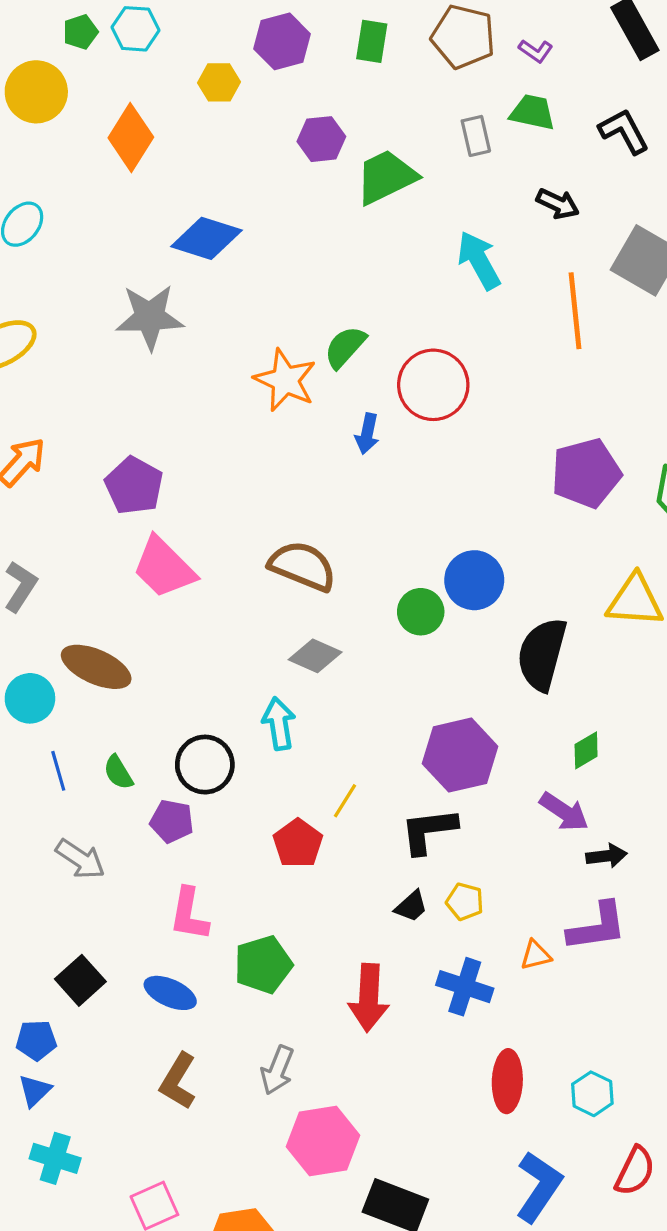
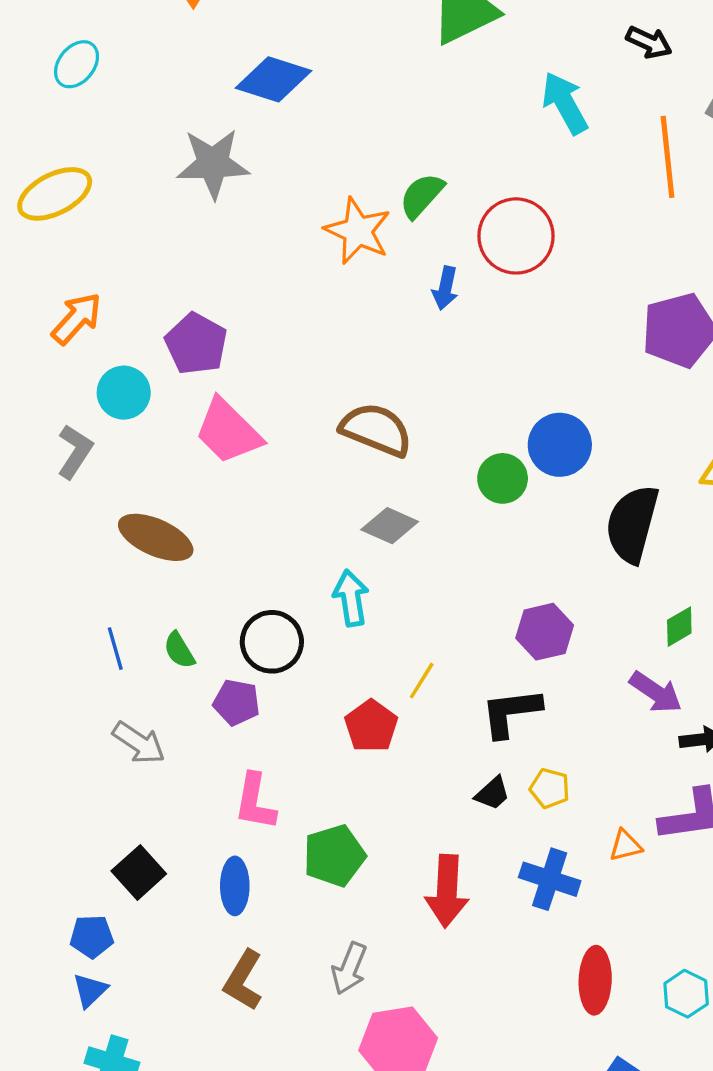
cyan circle: (30, 698) -> (124, 393), moved
purple hexagon: (460, 755) -> (545, 632), size x0.7
blue ellipse: (170, 993) -> (235, 886), turned 66

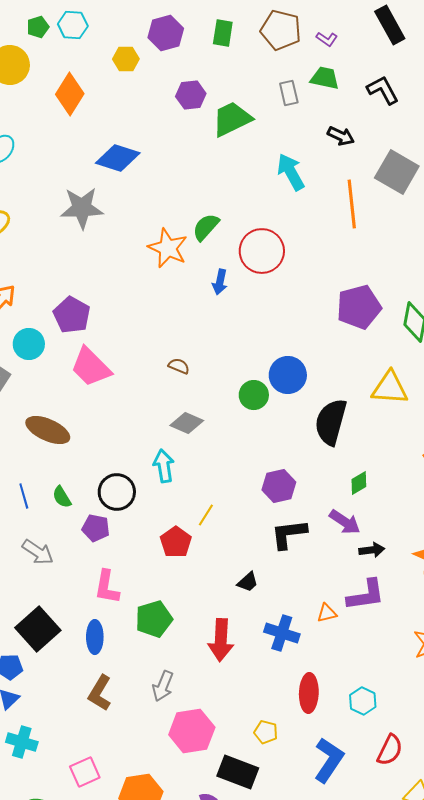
brown semicircle: (376, 430) -> (179, 366), size x0.5
black L-shape: (511, 713) -> (289, 534), moved
yellow pentagon: (550, 788) -> (266, 732), moved
black square: (139, 872) -> (38, 629), size x1.4

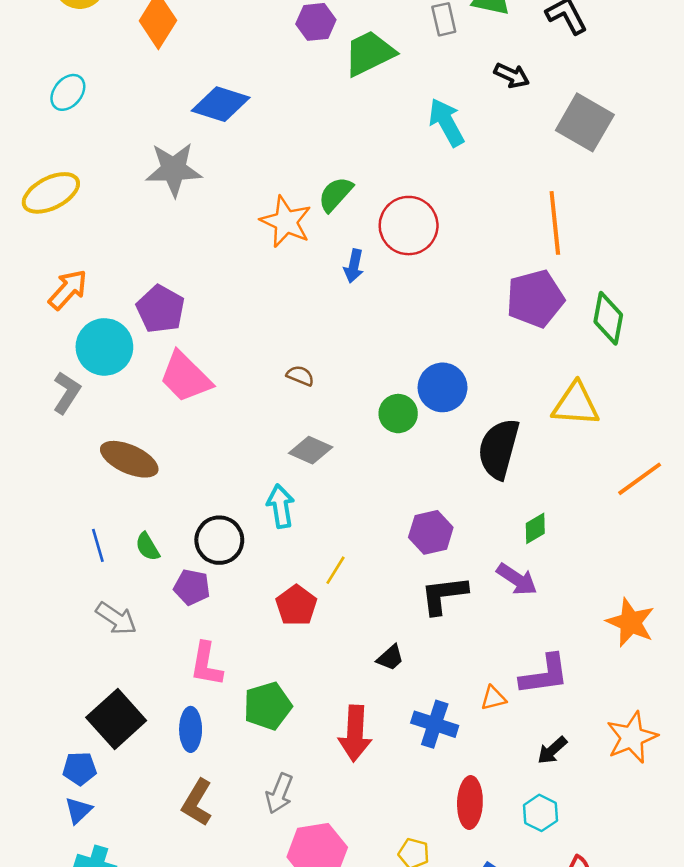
orange line: (352, 204) -> (555, 223), moved
cyan circle: (29, 344) -> (104, 347), size x1.4
black arrow: (372, 550) -> (552, 750), moved, turned 145

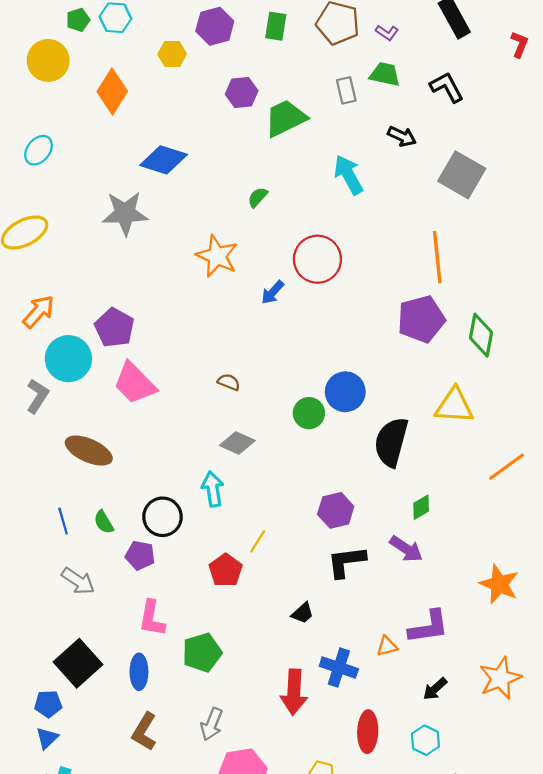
green semicircle: (335, 194) -> (258, 197), moved, size x0.7
blue arrow: (354, 266) -> (273, 292), turned 30
red arrow: (355, 733) -> (294, 692), moved

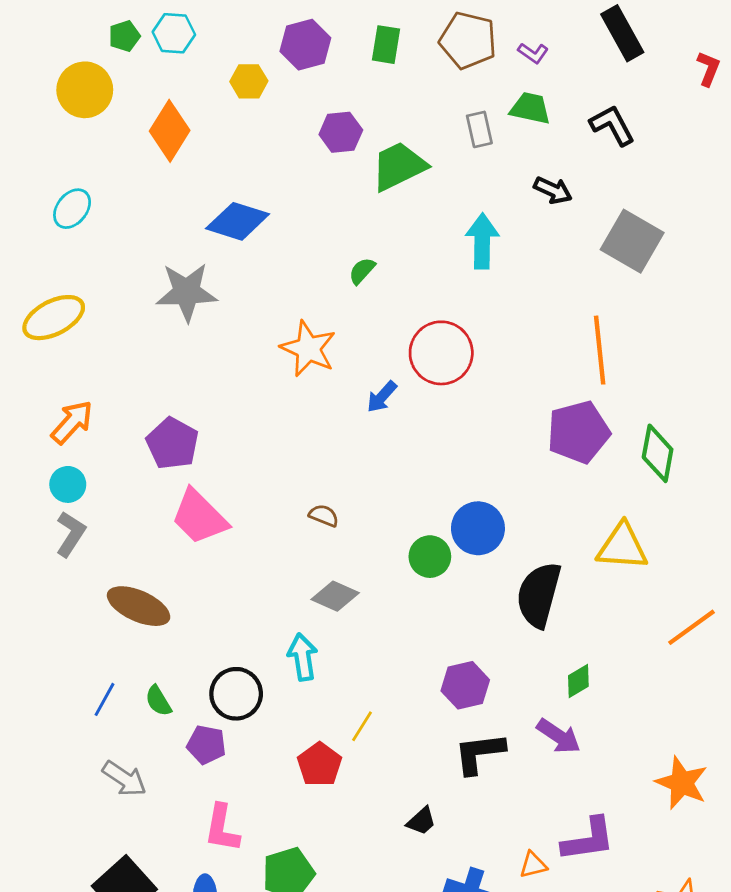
cyan arrow: (348, 175) -> (482, 241), turned 30
cyan circle: (68, 359) -> (68, 484), moved, size x0.6
blue line: (63, 521) -> (105, 699), turned 45

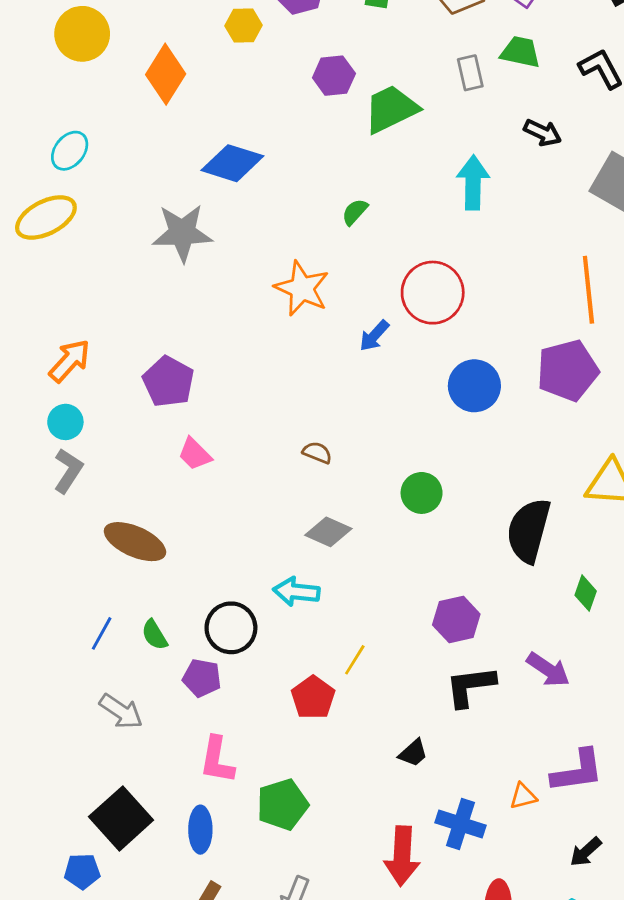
yellow ellipse: (54, 318) -> (46, 217), moved
pink trapezoid: (199, 517) -> (195, 454), size x0.6
blue circle: (478, 528) -> (474, 386), moved
cyan arrow: (303, 657) -> (296, 592), turned -75
green diamond: (578, 681) -> (586, 593), moved, turned -40

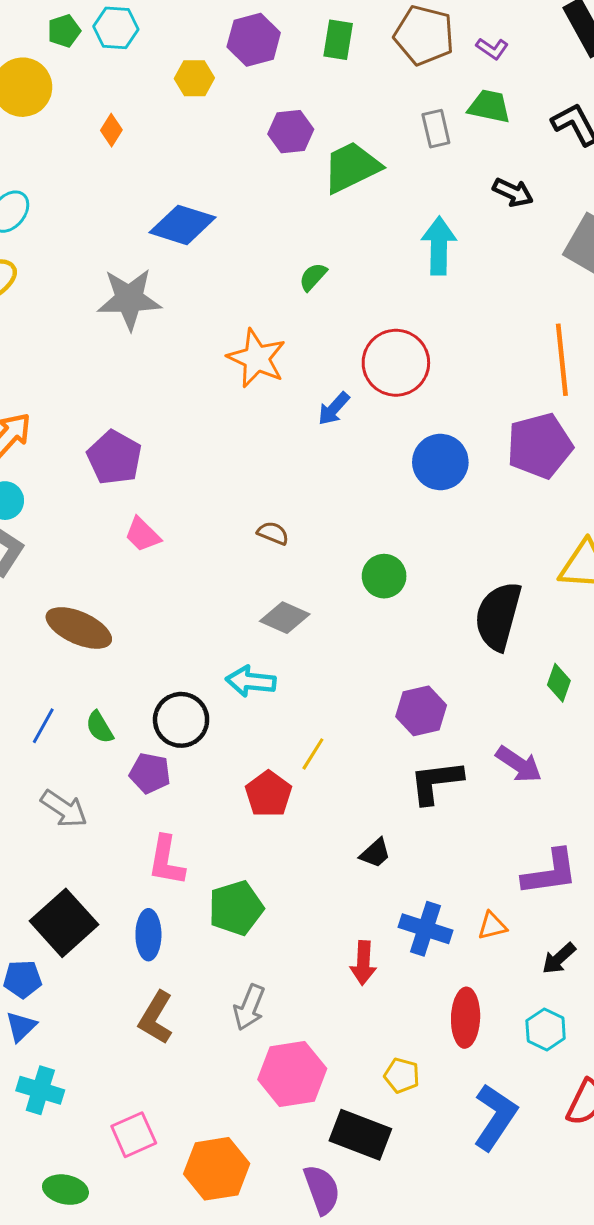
orange diamond: (166, 74) -> (111, 130), size x0.5
orange triangle: (523, 796) -> (492, 926), moved
red arrow: (402, 856) -> (363, 963), size x0.7

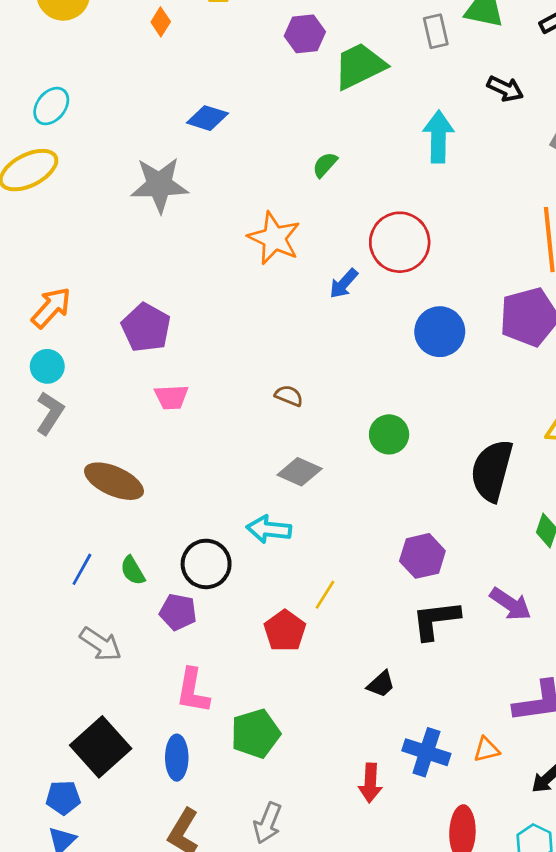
orange diamond: (111, 130) -> (161, 22), moved
blue diamond: (183, 225) -> (207, 118), size x0.7
pink trapezoid: (143, 535) -> (171, 397), turned -48

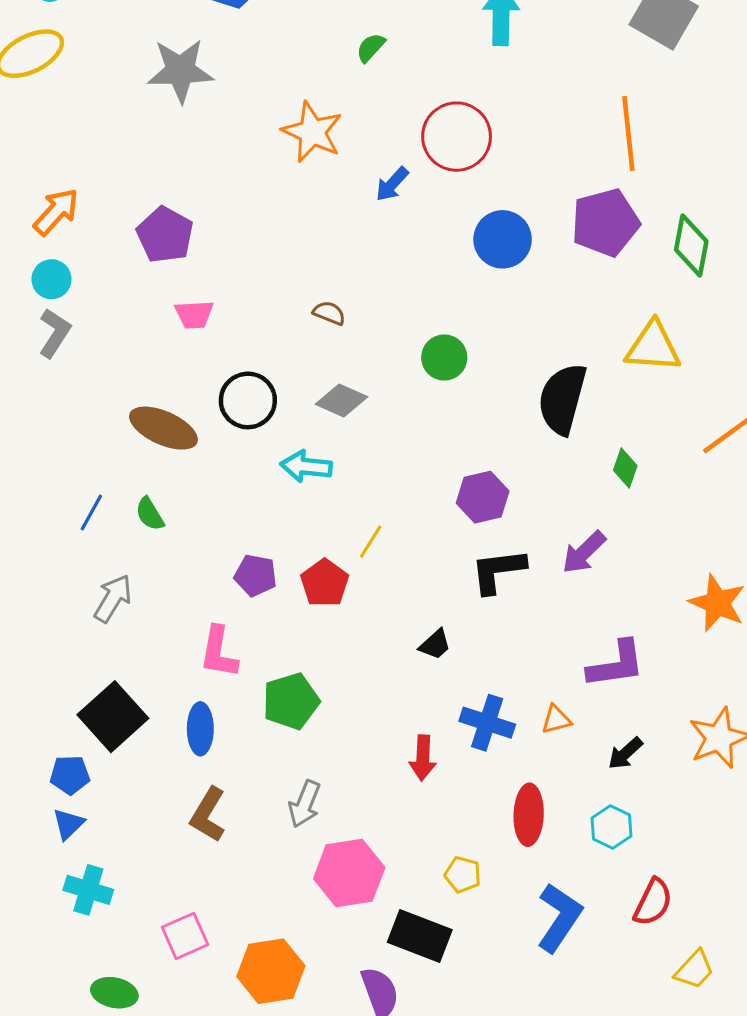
brown ellipse: (114, 481) -> (163, 428), moved
black circle: (206, 564) -> (248, 400), moved
purple arrow: (511, 604) -> (584, 552), turned 102
purple pentagon: (178, 612) -> (256, 575), moved
gray arrow: (101, 644) -> (113, 598), turned -93

